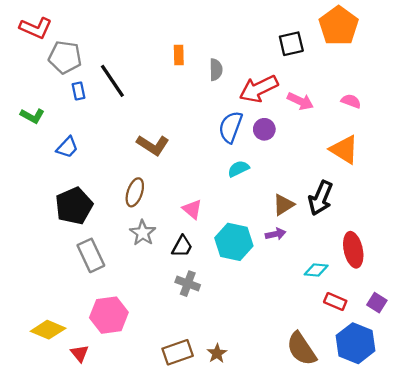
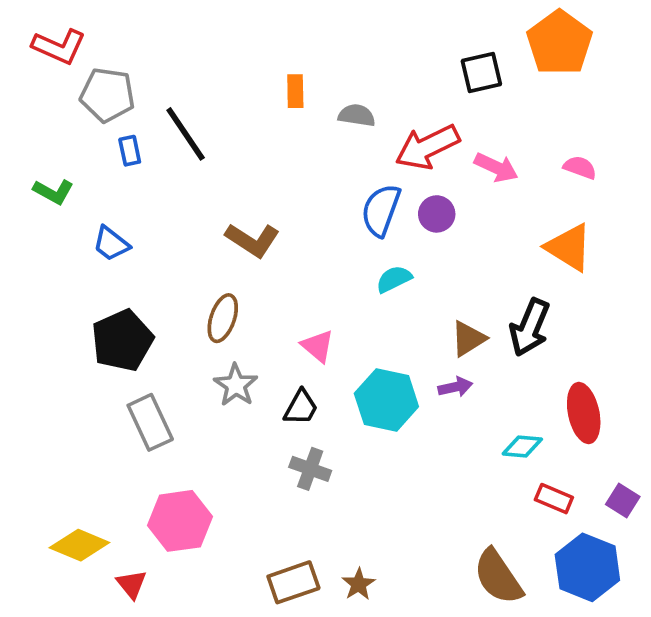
gray semicircle: (216, 70) -> (357, 115), turned -80
blue trapezoid: (67, 147) -> (111, 244), turned 85

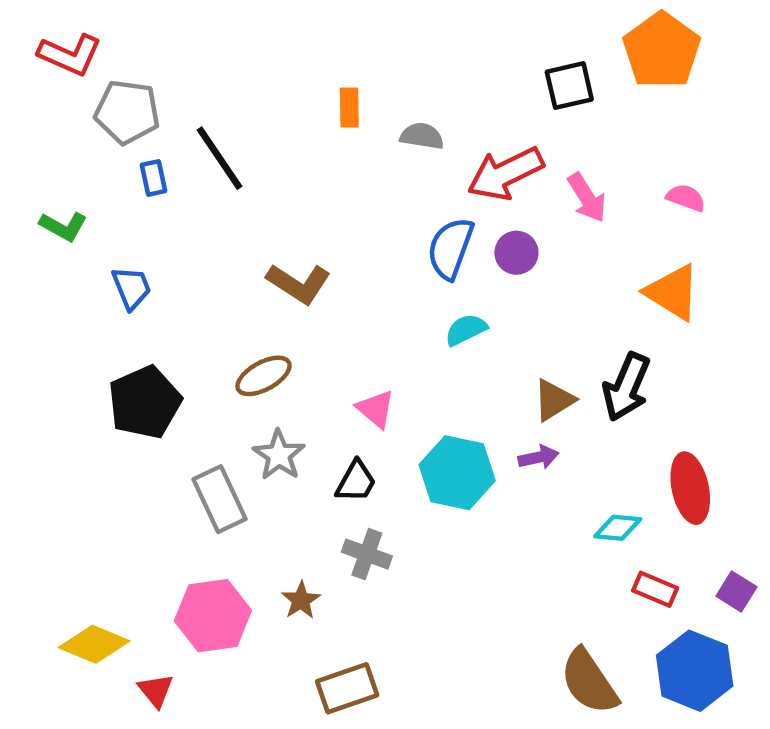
pink arrow: (496, 167) -> (587, 198), turned 33
blue trapezoid: (111, 244) -> (132, 288), turned -150
brown ellipse: (223, 318) -> (264, 376), turned 42
gray rectangle: (150, 422) -> (220, 499), moved
brown star: (359, 584) -> (301, 600), moved

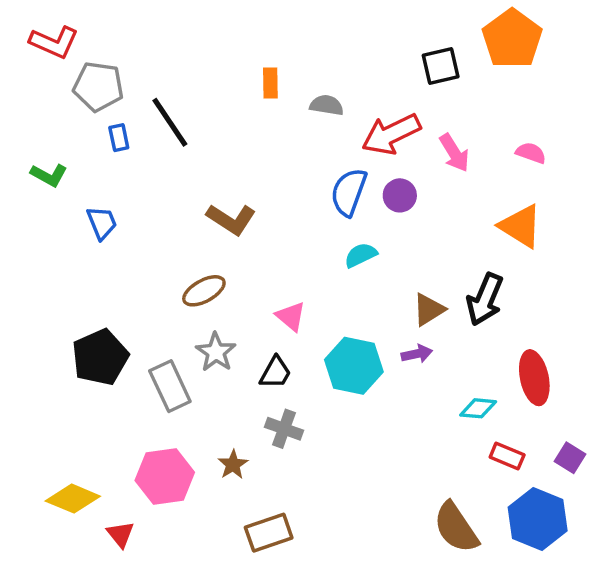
black pentagon: (145, 402) -> (100, 357), moved

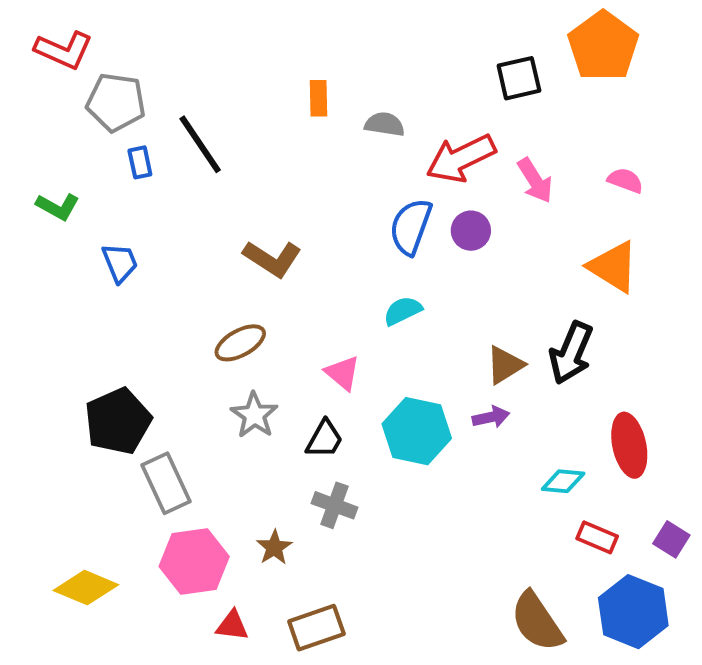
cyan semicircle: (361, 255) -> (403, 311), moved
gray rectangle: (170, 386) -> (166, 483), moved
red triangle: (121, 534) -> (232, 626), moved, turned -44

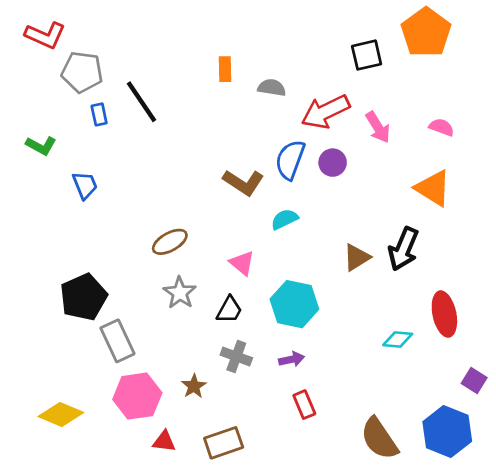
brown L-shape: (272, 259) -> (243, 182), moved
purple arrow: (491, 417) -> (292, 359), moved
red rectangle: (597, 537) -> (304, 405), moved, turned 44

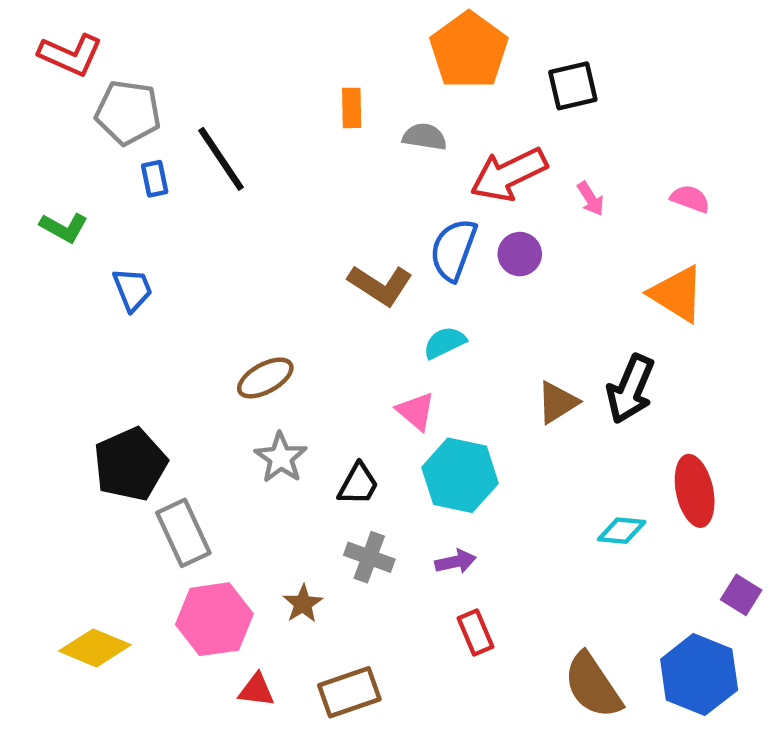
orange pentagon: (426, 32) -> (469, 50), moved
pink arrow: (378, 127) -> (591, 199), size x0.7
pink triangle: (242, 263) -> (416, 411), moved

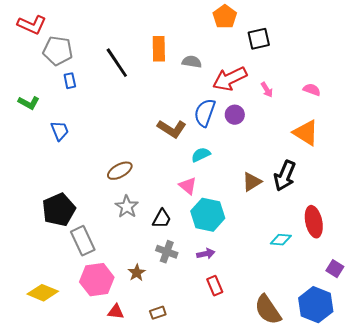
orange pentagon: (469, 50) -> (225, 17), moved, size x0.7
orange rectangle: (352, 108) -> (159, 49), size x1.4
black line: (221, 159) -> (117, 63), moved
brown rectangle: (349, 692) -> (158, 313), size x0.6

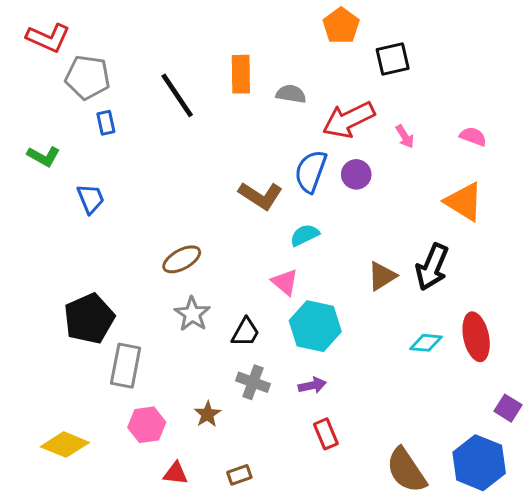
cyan diamond: (281, 240) -> (426, 343), moved
gray rectangle: (83, 241) -> (126, 366), turned 36
pink hexagon: (97, 280) -> (147, 425), size x0.7

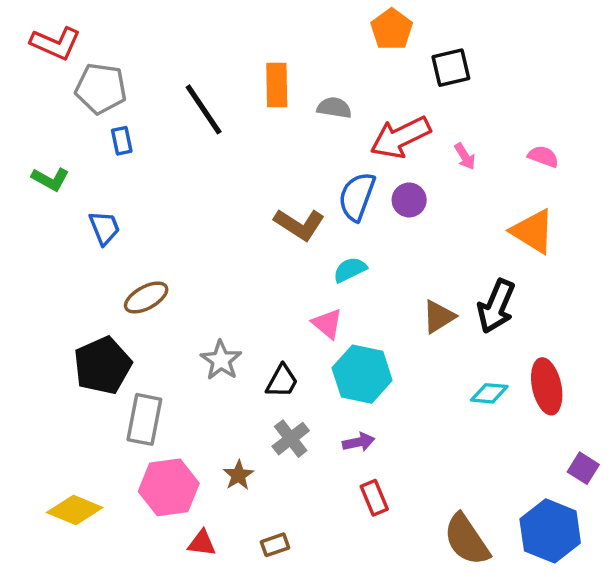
brown ellipse: (182, 259) -> (146, 298), moved
gray cross: (253, 382) -> (291, 439), turned 32
pink hexagon: (147, 425) -> (169, 487), size x1.4

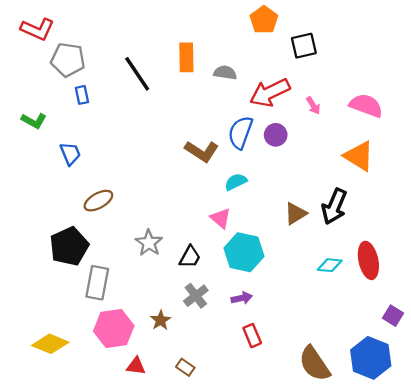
pink semicircle: (543, 156) -> (366, 106), size x1.6
brown rectangle: (275, 545) -> (185, 367), turned 54

